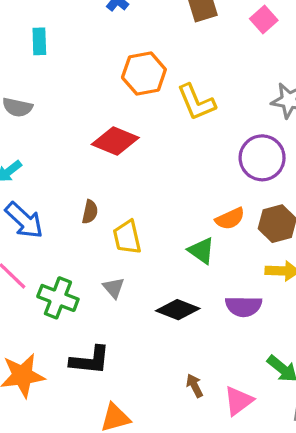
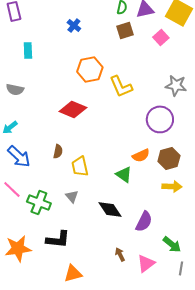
purple semicircle: (244, 306) -> (144, 221), moved, turned -65
black diamond: (178, 310) -> (110, 209), turned 35

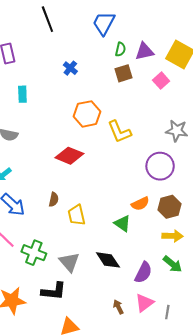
gray triangle: (72, 196) -> (69, 262), moved, size x1.5
green arrow: (172, 244) -> (173, 264), moved
pink triangle: (146, 263) -> (144, 303), moved
gray line: (181, 268) -> (167, 312), moved

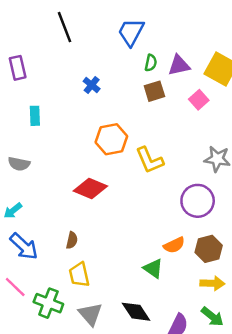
yellow trapezoid: (77, 215) -> (79, 275), moved

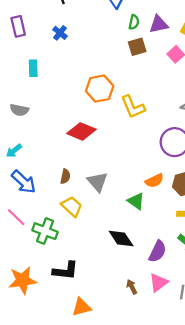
blue cross: (92, 85) -> (60, 33), moved
yellow trapezoid: (79, 275) -> (72, 206), turned 145
gray triangle: (90, 314) -> (97, 182), moved

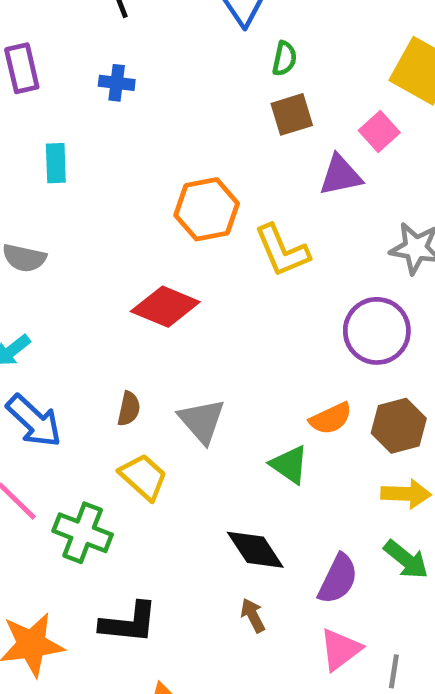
purple triangle: (159, 24) -> (340, 175), moved
blue cross: (60, 33) -> (117, 83), turned -32
brown arrow: (132, 287) -> (253, 615), moved

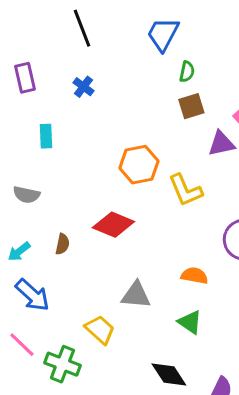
blue cross: (117, 83) -> (83, 87), turned 30
brown semicircle: (129, 409) -> (62, 244), moved
orange semicircle: (331, 418) -> (194, 276), moved, turned -145
gray triangle: (202, 421) -> (136, 295), turned -44

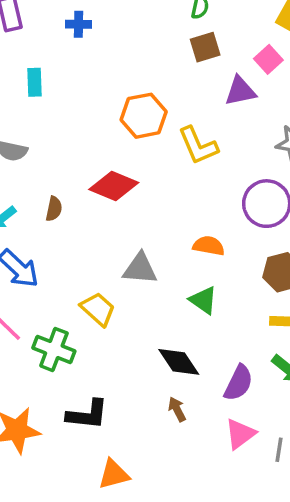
blue cross: (83, 87) -> (79, 24), turned -36

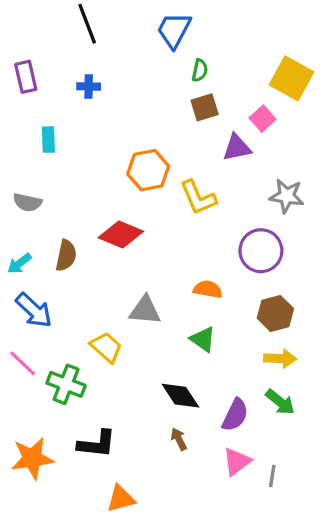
brown semicircle: (54, 209) -> (66, 256), size x1.4

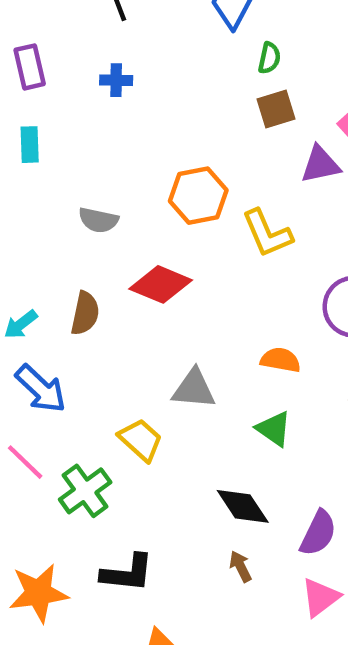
cyan rectangle: (48, 140) -> (30, 145), moved
gray semicircle: (27, 202) -> (98, 220), moved
green cross: (66, 384) -> (85, 491), turned 33

